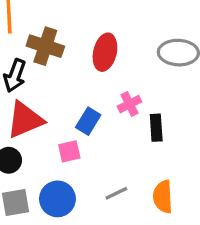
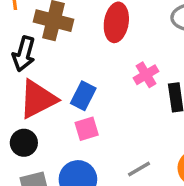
blue rectangle: (88, 121) -> (83, 96), moved

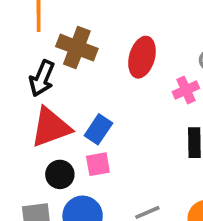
pink cross: (146, 75) -> (186, 90), moved
black circle: (24, 143) -> (60, 174), moved

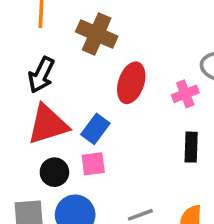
brown cross: (77, 48) -> (97, 34), moved
red ellipse: (142, 57) -> (131, 83), moved

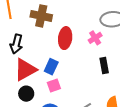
black circle: (54, 172) -> (26, 94), moved

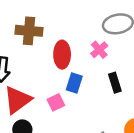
blue rectangle: (51, 67) -> (74, 83), moved
pink square: (54, 86) -> (56, 102), moved

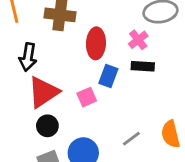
black rectangle: (115, 83) -> (143, 66), moved, turned -72

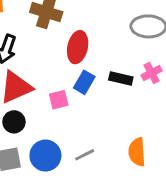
pink cross: (138, 40) -> (152, 73), moved
gray line: (131, 139) -> (85, 155), moved

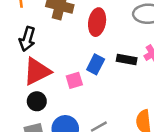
red ellipse: (78, 47) -> (97, 22), moved

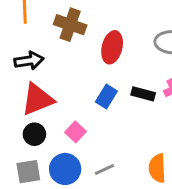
black arrow: (27, 39) -> (29, 61), turned -120
pink square: (74, 80) -> (76, 132), moved, turned -35

